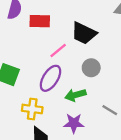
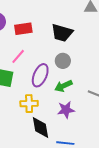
pink line: (58, 50) -> (18, 56), moved
gray circle: (91, 68) -> (63, 61), moved

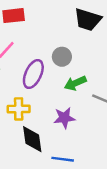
black trapezoid: (62, 33) -> (88, 20), moved
green arrow: (63, 86) -> (75, 83), moved

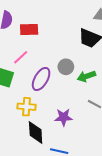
green arrow: (75, 83) -> (86, 76), moved

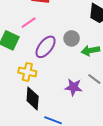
purple star: (63, 117) -> (73, 87), moved

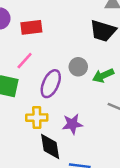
purple star: (73, 87) -> (72, 124), moved

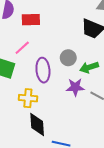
purple ellipse: (51, 84) -> (43, 70), turned -35
purple star: (72, 124) -> (75, 87), moved

